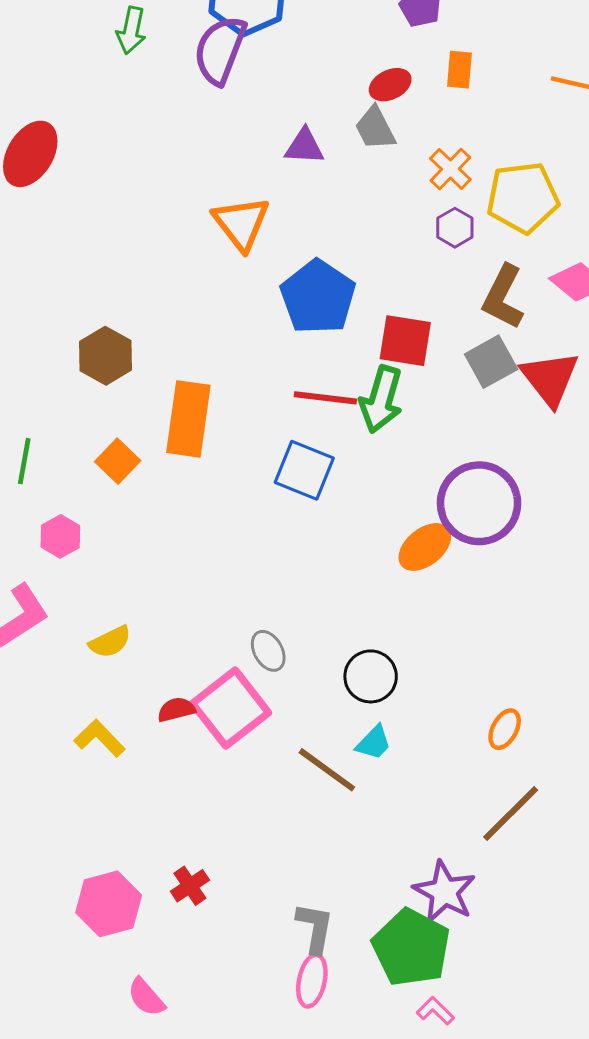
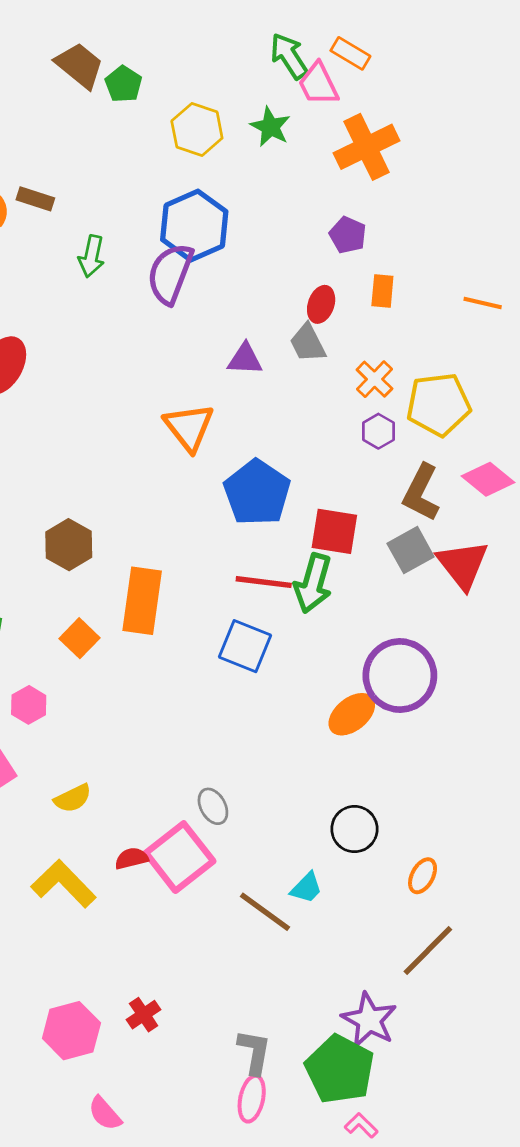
red ellipse: (390, 85) -> (321, 304), turned -45
black circle: (371, 676) -> (354, 829), moved
yellow L-shape: (100, 738) -> (63, 884), size x1.4

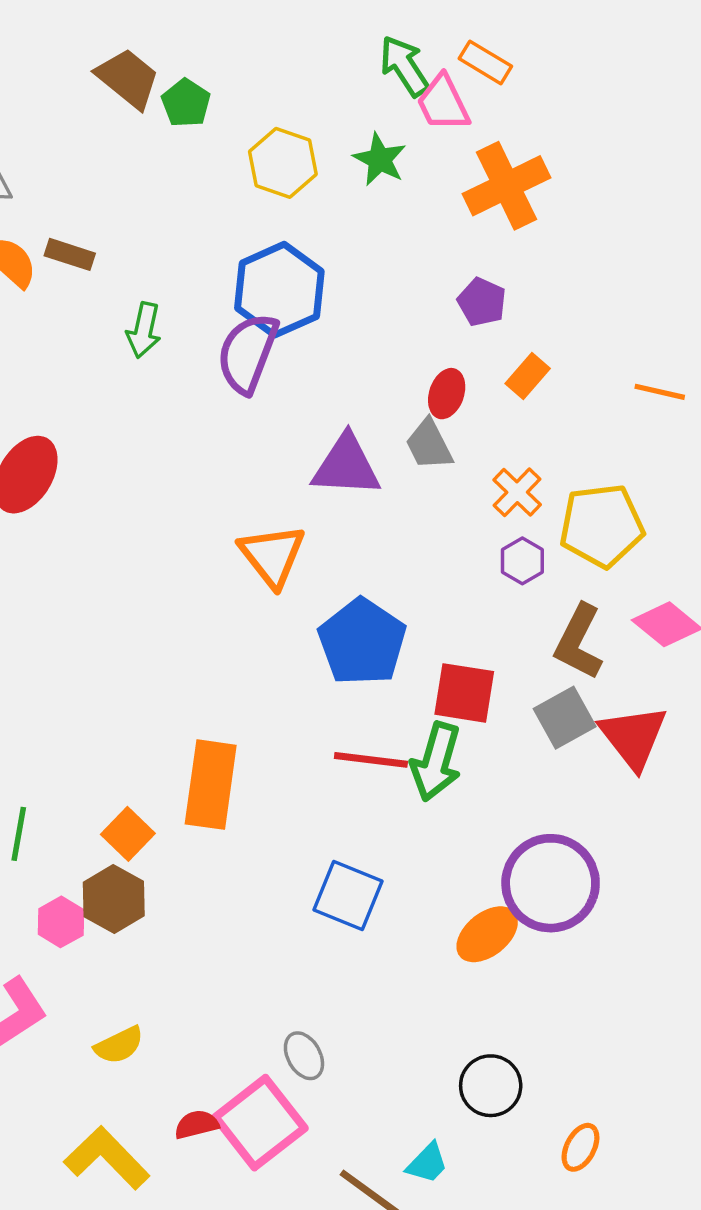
orange rectangle: (382, 291) -> (528, 376), turned 36
purple triangle: (245, 359) -> (346, 466), size x1.5
brown hexagon: (69, 545) -> (114, 899), moved
blue square: (245, 646) -> (348, 895), moved

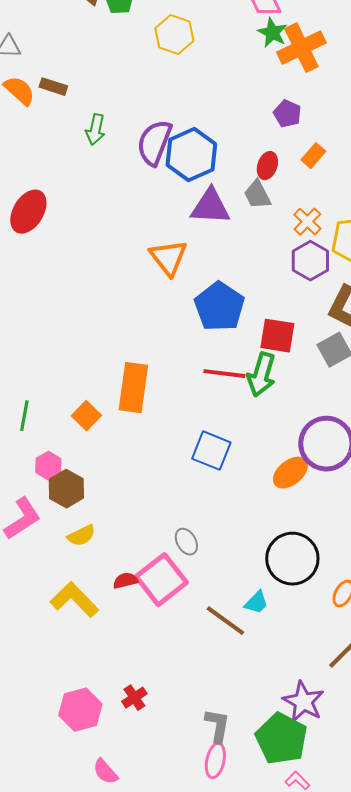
green star: (380, 159) -> (272, 33), moved
blue hexagon: (279, 290) -> (191, 155), moved
purple hexagon: (522, 561) -> (310, 261), size x1.5
brown hexagon: (114, 899) -> (66, 489), moved
black circle: (491, 1086) -> (292, 559), size x1.5

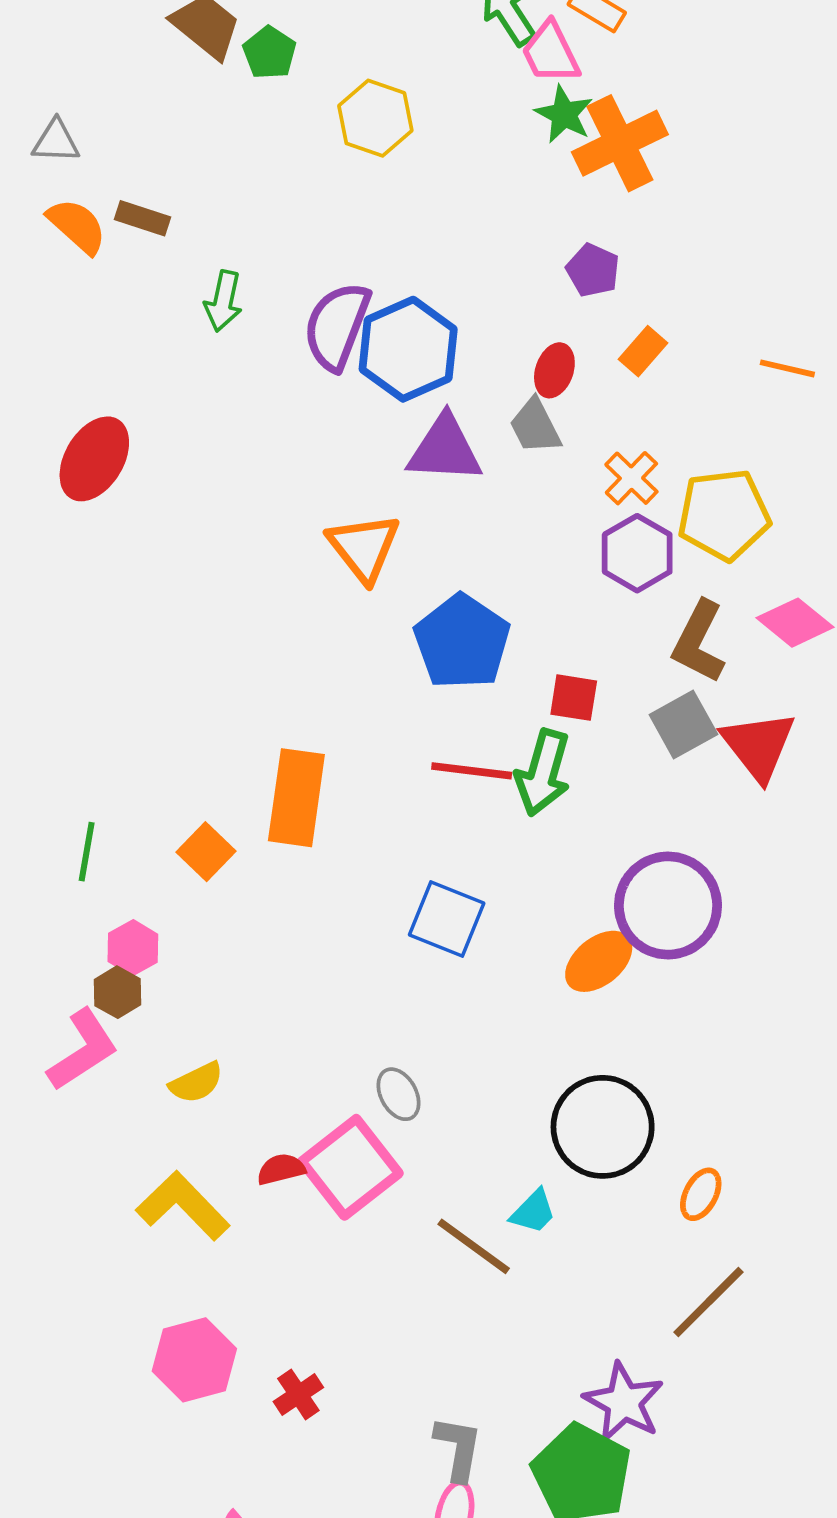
red square: (277, 336) -> (574, 698), size x0.7
brown hexagon: (66, 489) -> (117, 992), moved, size x0.7
pink hexagon: (80, 710) -> (194, 1360), moved

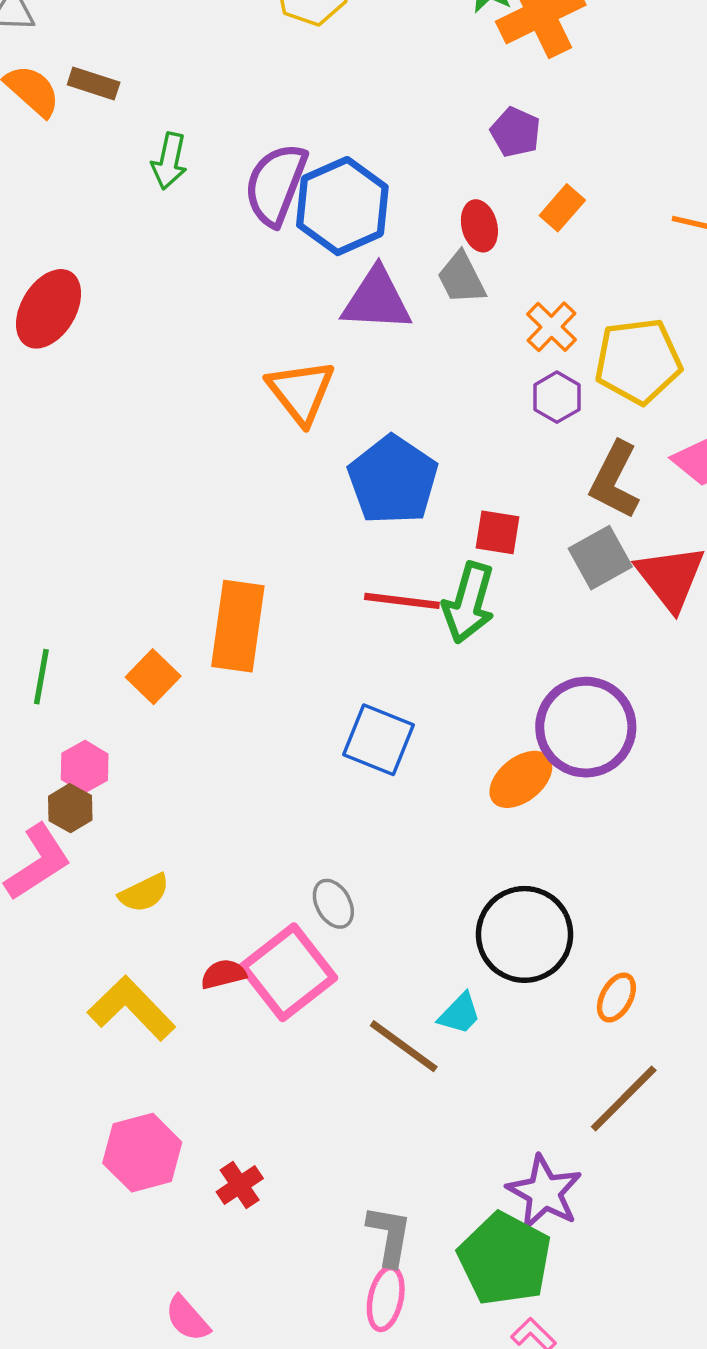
red ellipse: (554, 370) -> (479, 226), turned -33
purple hexagon: (637, 553) -> (557, 397), size x0.7

